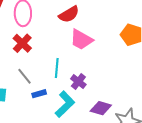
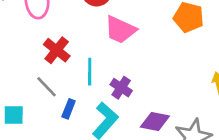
red cross: (22, 43) -> (57, 50), moved
blue rectangle: (39, 94) -> (69, 109), turned -48

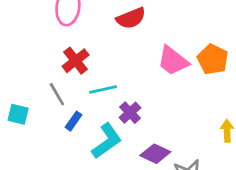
pink trapezoid: (120, 30) -> (173, 61), moved
cyan line: (90, 72) -> (103, 89), turned 64

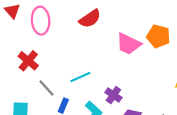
red cross: (76, 61) -> (28, 61), moved
purple cross: (130, 113) -> (113, 95), moved

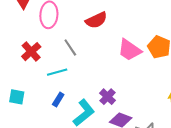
cyan line: (80, 77) -> (57, 72), moved
gray line: (47, 88) -> (70, 48), moved

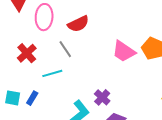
red semicircle: (96, 20) -> (78, 24), moved
blue rectangle: (58, 99) -> (32, 98), moved

